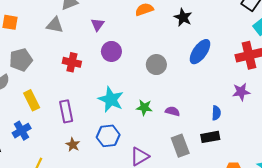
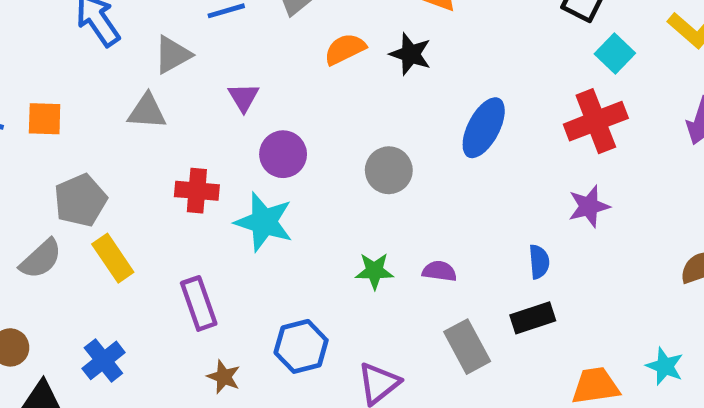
black star: (183, 17) -> (411, 54), moved
cyan star: (111, 99) -> (264, 222), moved
yellow rectangle: (32, 100) -> (113, 258), moved

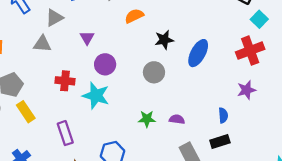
black star: (411, 54) -> (164, 40), moved, turned -30

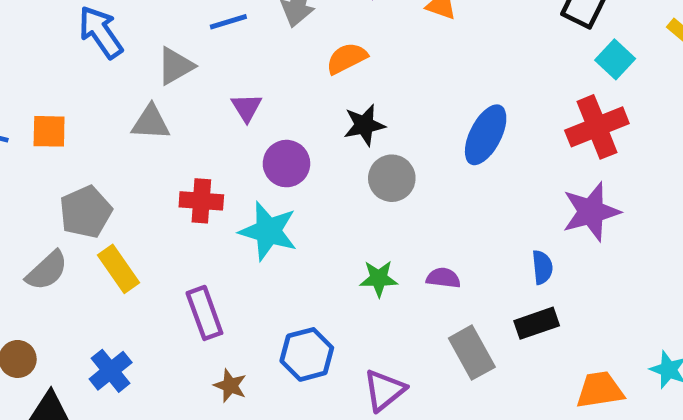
black star: (164, 40) -> (364, 125), moved
purple star: (246, 90) -> (591, 212), size x1.4

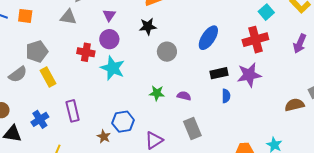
black star: (364, 125) -> (148, 26), moved
purple circle: (286, 164) -> (109, 39), moved
purple rectangle: (204, 313) -> (73, 111), moved
black rectangle: (537, 323) -> (219, 73), moved
brown star: (230, 386) -> (104, 137), moved

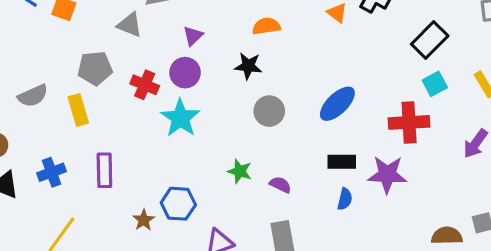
gray pentagon: (37, 51) -> (95, 68), moved

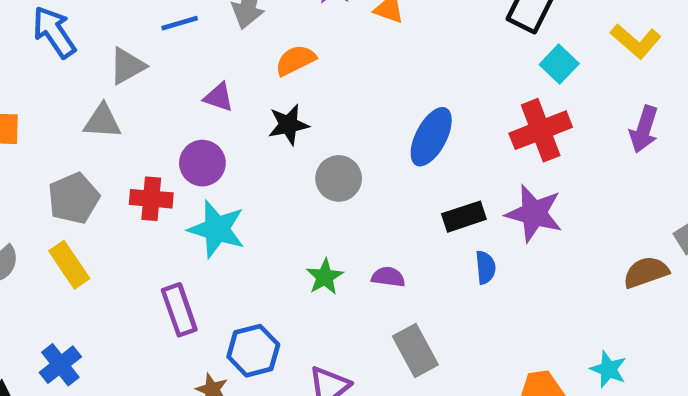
purple triangle: (193, 36) -> (219, 97), moved, turned -40
purple rectangle: (104, 170) -> (179, 310), moved
green star: (240, 171) -> (325, 277), turned -30
purple star: (387, 174) -> (534, 213), turned 30

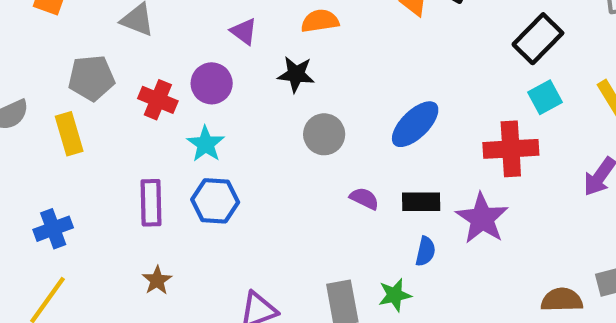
cyan star: (217, 229) -> (206, 144), size x0.7
green star: (325, 277) -> (395, 295), moved
purple semicircle: (388, 277) -> (364, 198), moved
blue hexagon: (253, 351) -> (215, 201), moved
blue cross: (60, 365) -> (53, 229), moved

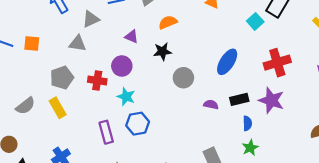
cyan square: (545, 97) -> (255, 21), moved
green star: (395, 295) -> (250, 148), moved

